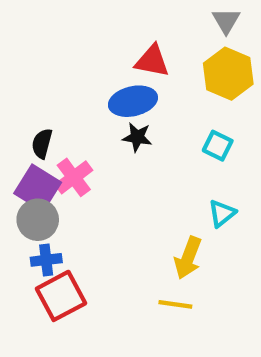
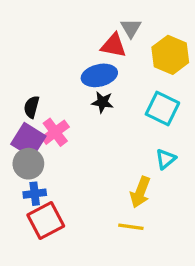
gray triangle: (226, 21) -> (131, 28), moved
cyan square: (218, 146) -> (162, 109), size x1.5

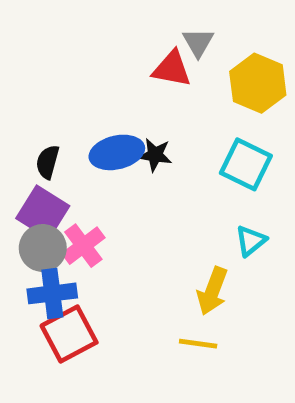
blue ellipse: (99, 75) -> (117, 152), moved
pink cross: (55, 132) -> (83, 246), moved
blue cross: (35, 194) -> (52, 293), size x1.4

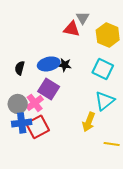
purple square: (43, 212) -> (49, 89), moved
cyan triangle: (251, 241) -> (105, 101), size x1.5
red square: (69, 334) -> (38, 127), moved
yellow line: (198, 344) -> (112, 144), moved

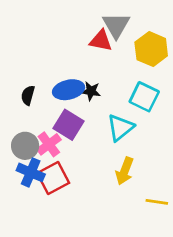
gray triangle: (83, 18) -> (116, 25), size x1.5
cyan triangle: (105, 101) -> (120, 128), moved
blue cross: (22, 123) -> (31, 172), turned 30

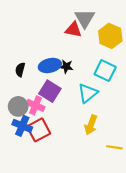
pink cross: (49, 144) -> (36, 105), turned -30

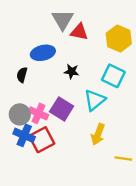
gray triangle: (85, 18) -> (63, 20), moved
blue ellipse: (50, 65) -> (43, 53), moved
purple square: (50, 91) -> (62, 109), moved

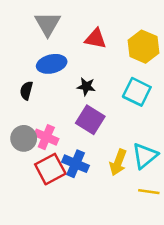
gray triangle: (63, 20) -> (48, 24), moved
cyan triangle: (95, 100) -> (145, 156), moved
purple square: (62, 109) -> (90, 120), moved
blue cross: (24, 135) -> (76, 164), moved

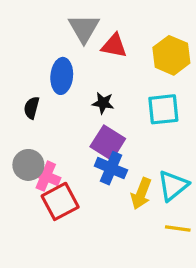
gray triangle: (48, 24) -> (84, 28), moved
blue ellipse: (52, 64) -> (62, 76), turned -72
cyan square: (137, 92) -> (163, 109), turned -32
pink cross: (46, 137) -> (46, 176), moved
blue cross: (76, 164) -> (111, 168), moved

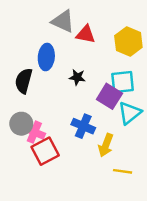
gray triangle: (84, 28) -> (63, 21), turned -35
black semicircle: (32, 108) -> (24, 81), size x1.5
purple square: (108, 143) -> (109, 96), moved
cyan triangle: (173, 186) -> (130, 113), moved
yellow line: (178, 228) -> (123, 171), moved

